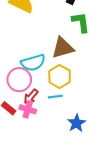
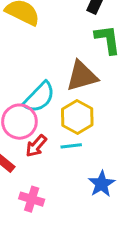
cyan semicircle: (33, 63) -> (39, 97), turned -30
pink cross: (28, 109) -> (32, 199), moved

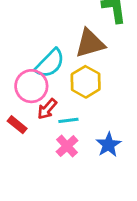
cyan line: (71, 146) -> (68, 120), moved
pink cross: (32, 199) -> (67, 146), moved, turned 30

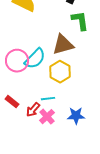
pink circle: (31, 86) -> (17, 61), moved
red arrow: (47, 109) -> (33, 110), moved
blue star: (108, 145) -> (76, 116), turned 30

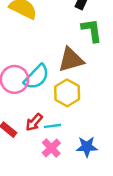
red arrow: (33, 110) -> (34, 122), moved

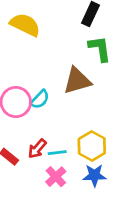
cyan semicircle: (37, 77) -> (40, 99), size x0.7
yellow hexagon: (67, 93) -> (92, 146), moved

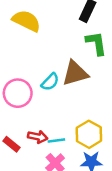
cyan semicircle: (40, 99) -> (50, 82), moved
red arrow: (37, 149) -> (38, 137), turned -120

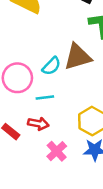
cyan line: (56, 141) -> (45, 97), moved

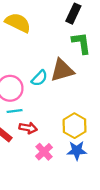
cyan line: (45, 97) -> (15, 111), moved

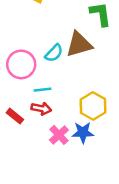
cyan line: (15, 111) -> (43, 90), moved
blue star: (77, 151) -> (83, 132), moved

